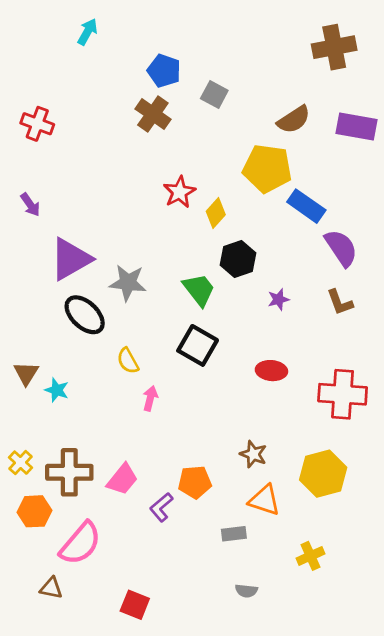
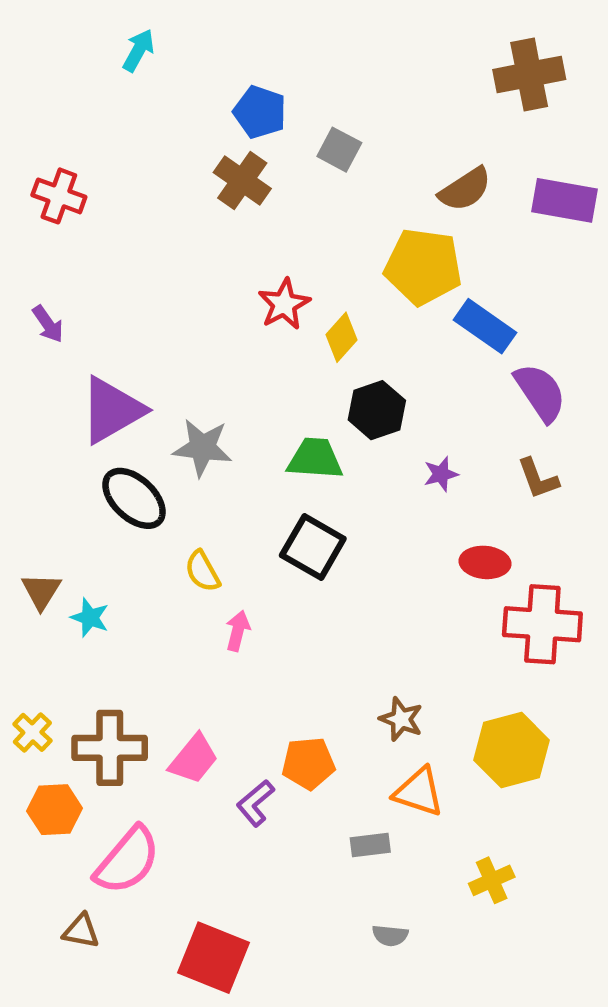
green trapezoid: (199, 290) -> (315, 459), turned -48
red ellipse: (271, 371) -> (485, 562), moved
red square: (135, 605) -> (213, 958), size x1.5

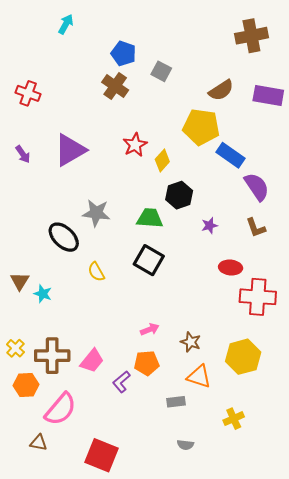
purple triangle: (112, 410) -> (70, 150), moved
pink arrow: (238, 631) -> (150, 329), moved, turned 54

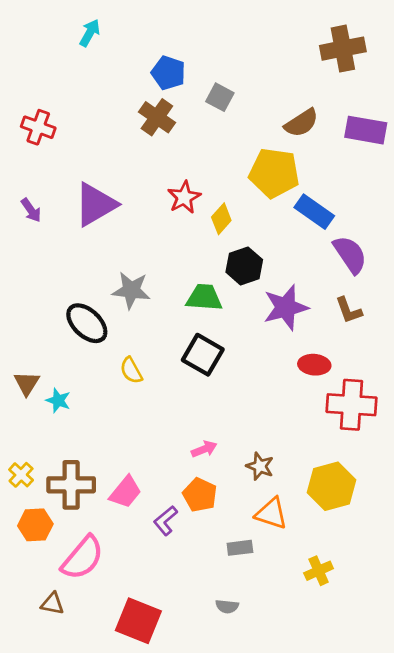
purple star: (210, 226) -> (286, 307), size x2.0
orange pentagon: (147, 363) -> (200, 495), turned 30
gray semicircle: (185, 445) -> (227, 606), moved

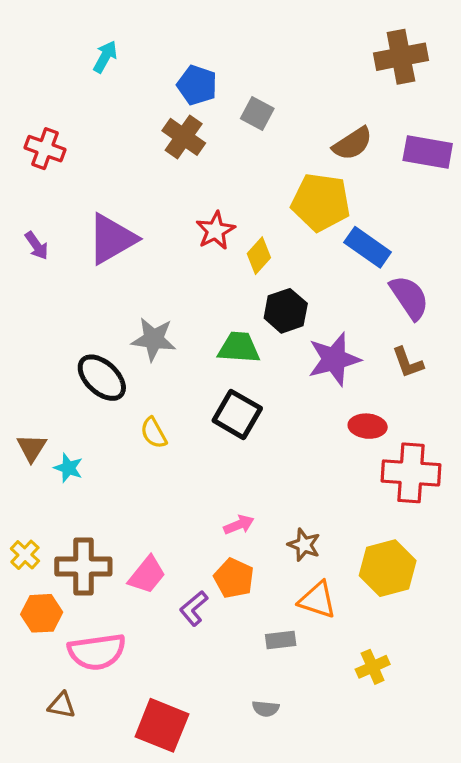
cyan arrow: (90, 33) -> (105, 57), moved
pink semicircle: (83, 558) -> (97, 652), turned 42

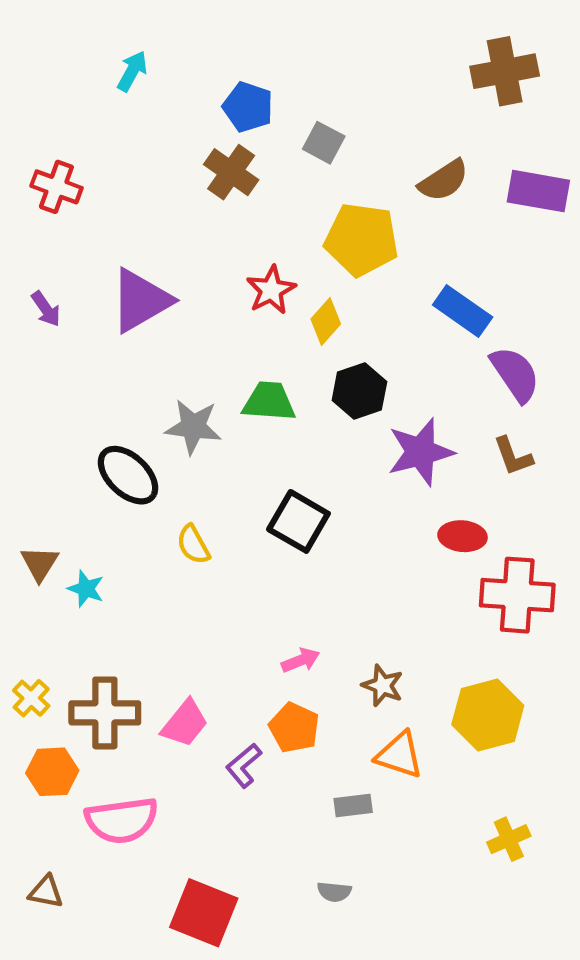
yellow pentagon: (321, 202) -> (362, 239), moved
green trapezoid: (239, 348) -> (269, 401), moved
yellow cross: (373, 667) -> (509, 839), moved
brown triangle: (62, 705) -> (46, 892), moved

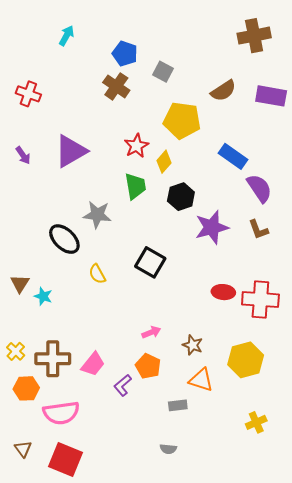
green trapezoid: (269, 401) -> (135, 186), moved, turned 76
red ellipse: (463, 536) -> (223, 292), moved
brown triangle: (46, 892) -> (23, 449), turned 42
red square: (204, 913) -> (65, 459), moved

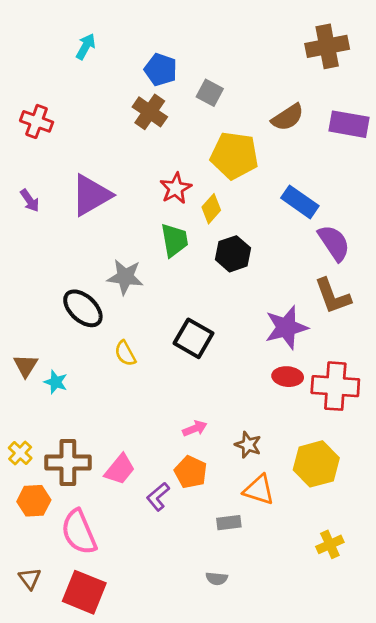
purple star: (212, 227) -> (286, 327), moved
brown L-shape: (258, 230) -> (333, 296), size x1.4
pink semicircle: (61, 413) -> (79, 532), turned 75

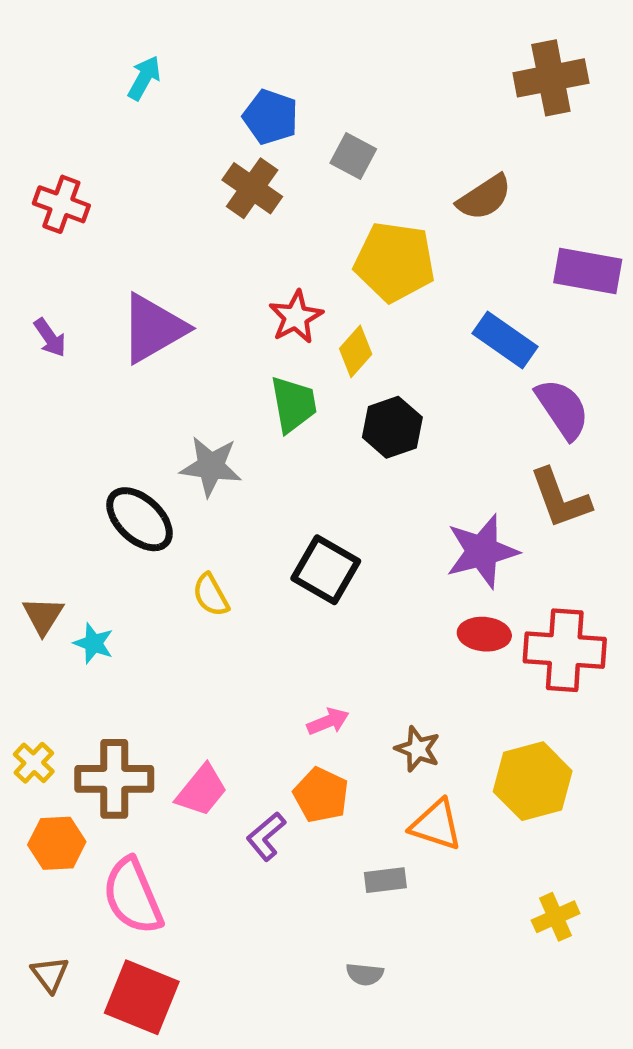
purple rectangle: (349, 124) -> (588, 271), moved

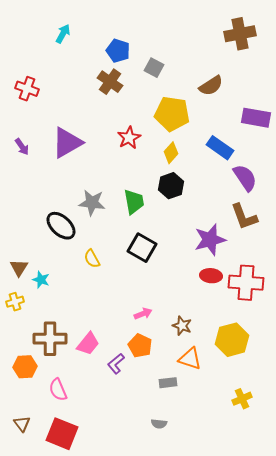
yellow diamond: (356, 351) -> (171, 153), moved
green trapezoid: (294, 404) -> (134, 202), moved
yellow cross: (34, 763) -> (15, 302), moved, turned 30
pink semicircle: (133, 896) -> (58, 390), size x0.7

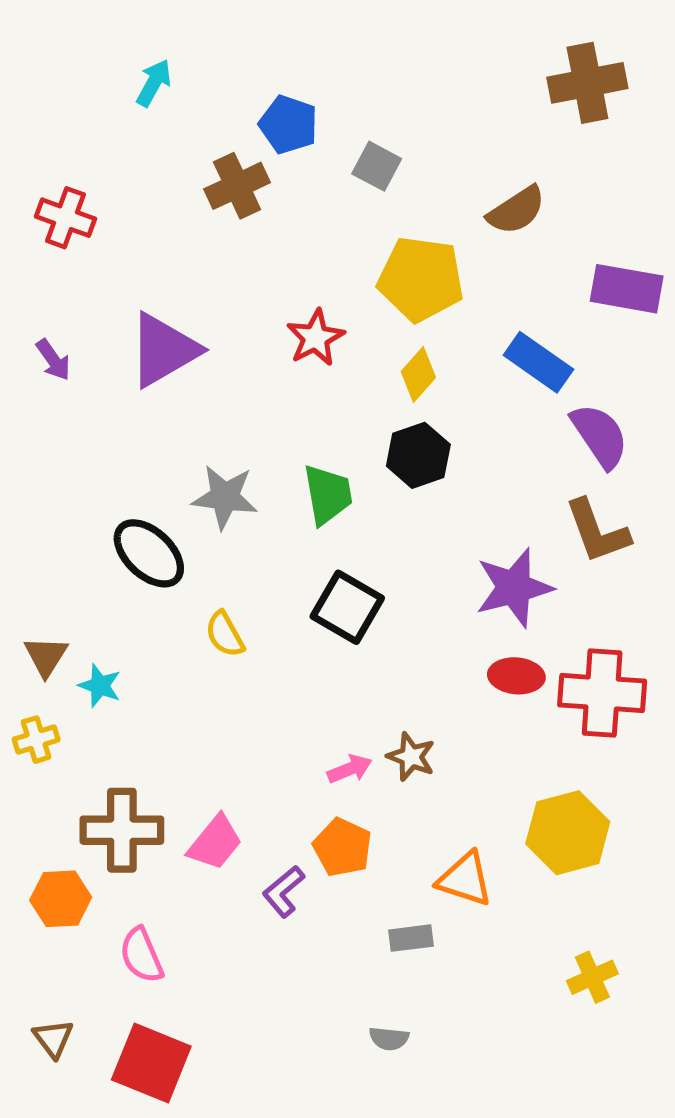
brown cross: (110, 82) -> (237, 186), moved, turned 30
brown star: (182, 326) -> (411, 757), moved

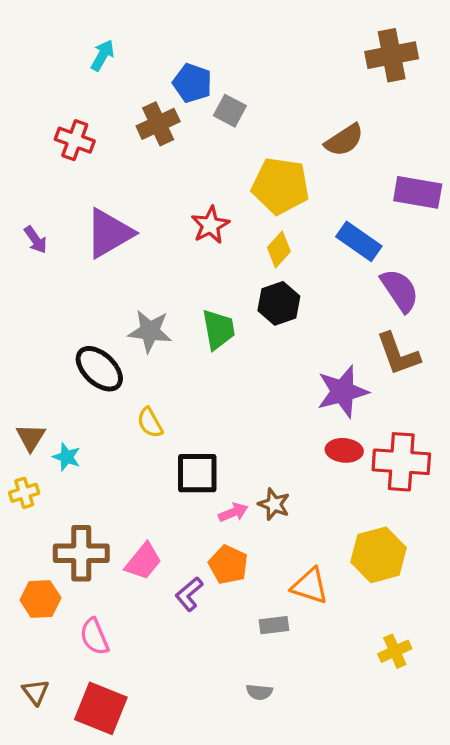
gray square: (377, 166) -> (230, 111), moved
red cross: (66, 218) -> (75, 140), moved
black square: (347, 607) -> (197, 473), moved, turned -30

